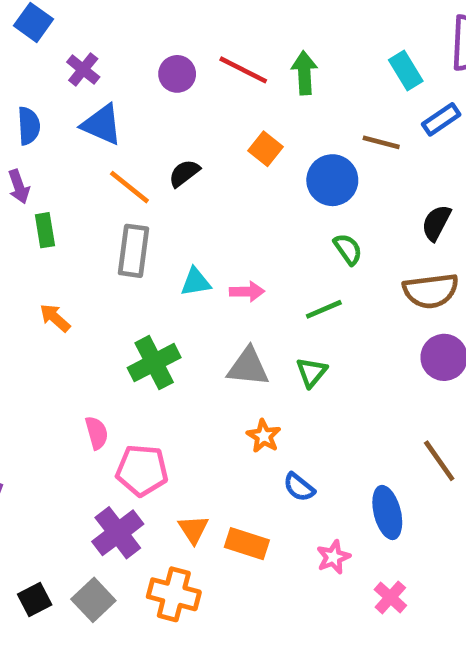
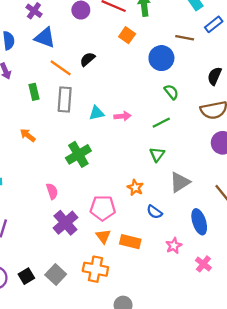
orange square: (265, 149) -> (127, 35), moved
green rectangle: (45, 230) -> (34, 92), moved
gray triangle: (248, 367) -> (180, 182), moved, turned -35
pink pentagon: (142, 470) -> (103, 208), moved
purple cross: (118, 533) -> (65, 223), moved

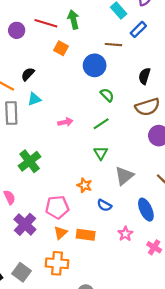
cyan triangle: (97, 113) -> (34, 99), moved
orange triangle: (103, 236) -> (61, 233), turned 32

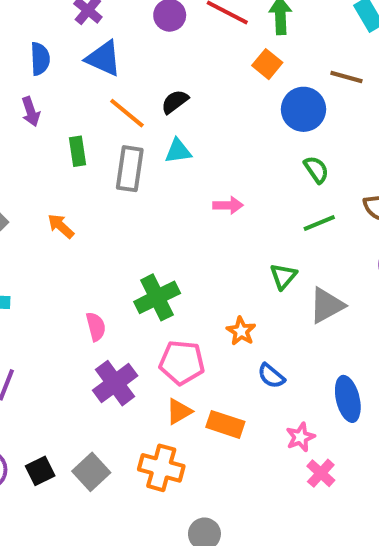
orange square: (61, 48) -> (267, 64), moved
green line: (101, 124) -> (319, 223), moved
green cross: (30, 161) -> (157, 297), moved
gray triangle: (124, 176) -> (327, 305), moved
pink cross: (154, 247) -> (321, 473), moved

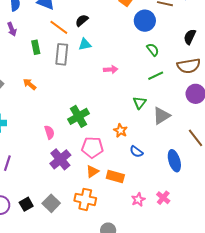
pink star: (300, 437) -> (138, 200), moved

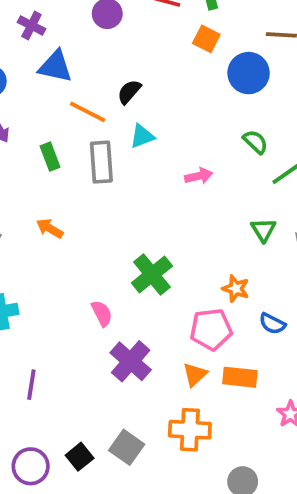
green semicircle: (153, 50) -> (255, 142), moved
pink pentagon: (92, 147) -> (211, 329), moved

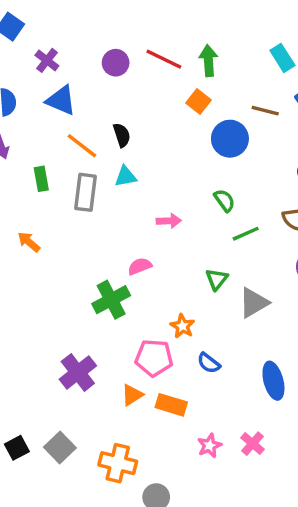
black semicircle: (129, 92) -> (122, 135), turned 110
pink semicircle: (102, 313) -> (140, 266), moved, turned -95
orange cross: (190, 430) -> (118, 463), moved

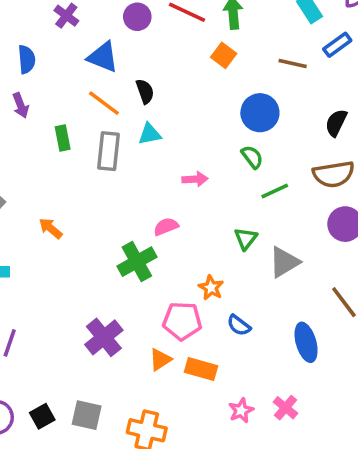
blue triangle: (61, 100) -> (103, 57), moved
blue circle: (230, 139) -> (260, 113), moved
orange arrow: (29, 242) -> (51, 228), moved
gray square: (60, 447) -> (87, 415), turned -32

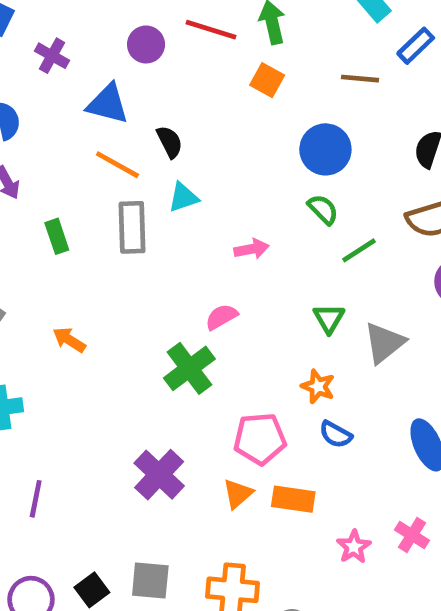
green rectangle: (63, 138) -> (57, 236), moved
orange star: (211, 288) -> (318, 386), moved

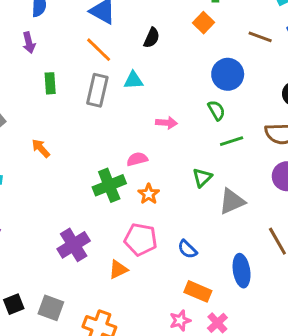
black semicircle: (170, 142) -> (152, 38), moved, turned 36
orange star: (318, 386) -> (149, 194), moved
orange rectangle: (293, 499) -> (198, 291), moved

